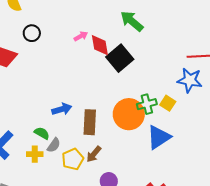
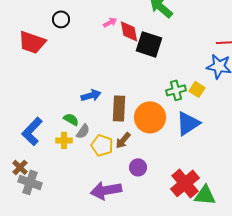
black square: (120, 58) -> (149, 44), turned -32
orange circle: (129, 114) -> (150, 117), moved
yellow pentagon: (73, 159) -> (102, 145), turned -30

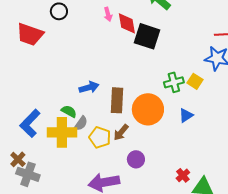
pink arrow: (110, 22) -> (108, 14), turned 104
blue triangle: (188, 123) -> (186, 115), size x0.6
yellow cross: (64, 140) -> (62, 132), size x1.8
red cross: (185, 183) -> (183, 175), size x0.5

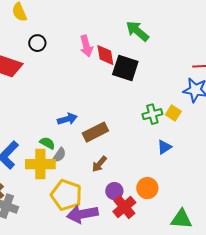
pink arrow: (108, 14) -> (86, 46), size x1.5
brown rectangle: (117, 100) -> (95, 132), turned 60
orange circle: (148, 109) -> (147, 188), moved, size x0.7
yellow pentagon: (100, 137) -> (66, 195), moved, size x1.4
red cross: (183, 175) -> (124, 207), moved, size x1.6

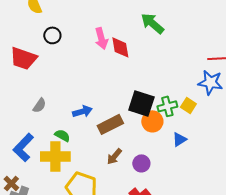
black square: (125, 68) -> (141, 103), moved
gray semicircle: (59, 155) -> (39, 105), moved
orange circle: (147, 188) -> (152, 121), moved
purple circle: (114, 191) -> (141, 163), moved

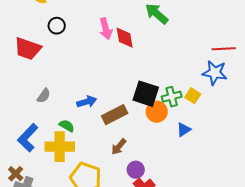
purple circle: (141, 163) -> (136, 170), moved

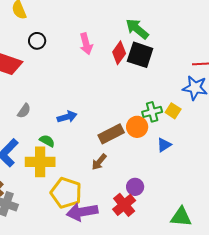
red diamond: (125, 38) -> (119, 53), moved, turned 45
black square: (146, 94) -> (140, 55), moved
brown rectangle: (115, 115) -> (111, 134), moved
purple circle: (136, 170) -> (135, 187), moved

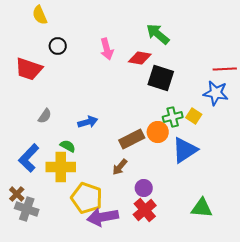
red diamond: (119, 53) -> (140, 58), turned 65
black square: (140, 55) -> (161, 78), moved
blue triangle: (164, 145) -> (185, 150), size x1.8
purple circle: (135, 187) -> (144, 188), moved
green triangle: (181, 217) -> (202, 208), moved

